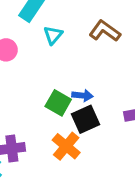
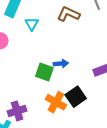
black square: (85, 119) -> (76, 97), moved

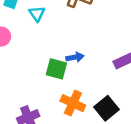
black square: (76, 97) -> (106, 108), moved

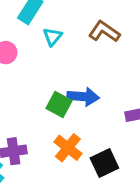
blue arrow: (75, 57) -> (83, 97), size x1.5

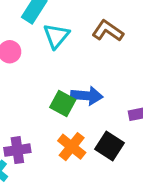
cyan triangle: (53, 37) -> (56, 36), size x1.4
black square: (104, 163) -> (110, 146), moved, turned -32

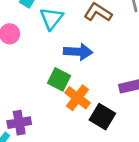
blue arrow: (87, 96) -> (78, 52), moved
orange cross: (72, 147) -> (77, 98), moved

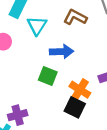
orange cross: (77, 98) -> (80, 90), moved
black square: (102, 117) -> (75, 107), moved

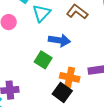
orange cross: (80, 90) -> (70, 77), turned -30

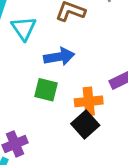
black square: (62, 92) -> (85, 124), turned 30

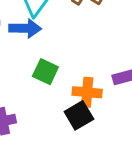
blue arrow: (59, 57) -> (25, 28), moved

